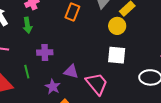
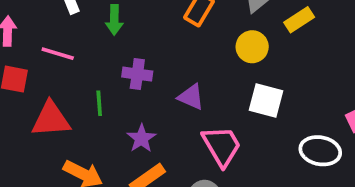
yellow circle: (117, 26) -> (252, 47), moved
purple triangle: (71, 72) -> (191, 97), moved

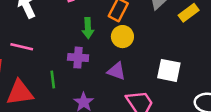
green arrow: (114, 20) -> (88, 28), moved
yellow circle: (252, 47) -> (122, 37), moved

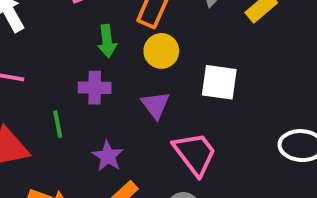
white square: (169, 70) -> (219, 82), moved
purple triangle: (116, 71) -> (155, 105), turned 36

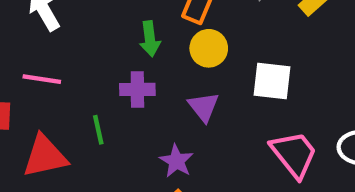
pink trapezoid: (195, 154) -> (294, 154), moved
purple star: (108, 156) -> (176, 161), moved

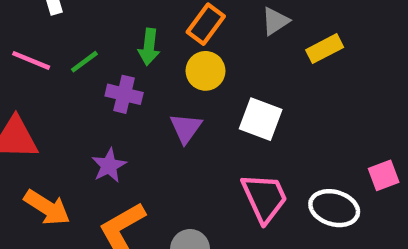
green line: (98, 130) -> (84, 62), moved, turned 52
purple star: (176, 161) -> (109, 166), moved

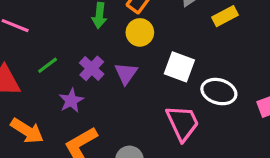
green line: (84, 62) -> (48, 65), moved
purple cross: (124, 94) -> (92, 68), moved, turned 30
white ellipse: (334, 208) -> (219, 92), moved

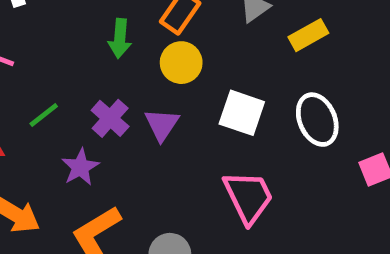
white ellipse: (219, 92) -> (317, 120), moved, turned 52

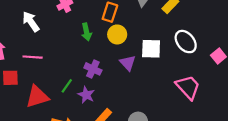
green line: (44, 115) -> (67, 86), moved
purple triangle: (162, 125) -> (128, 63), moved
pink trapezoid: (248, 197) -> (188, 87), moved

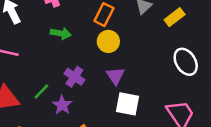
green arrow: (86, 32) -> (61, 33), moved, turned -77
white square: (151, 49) -> (127, 104), moved

